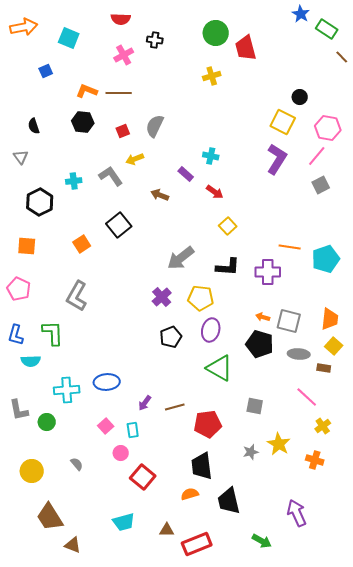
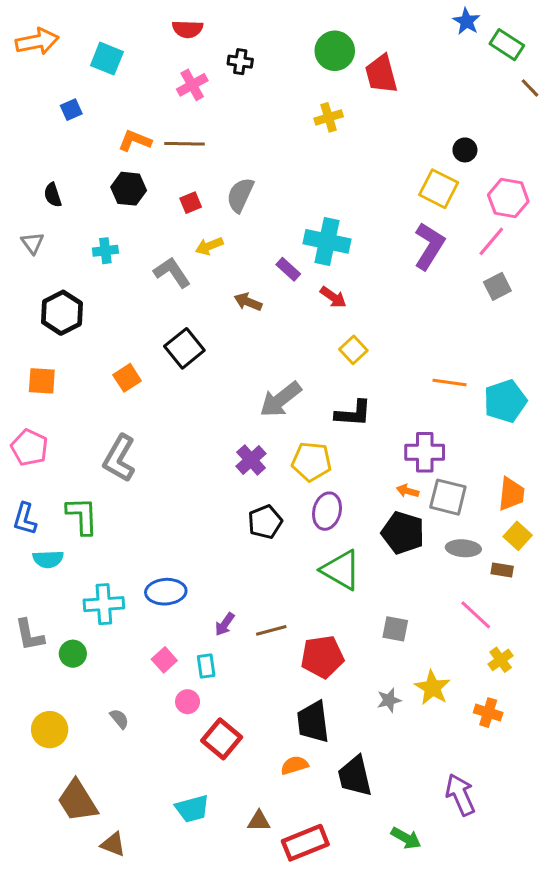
cyan cross: (211, 156) -> (327, 241), size x1.8
cyan cross: (74, 181) -> (105, 251), moved
purple cross: (268, 272) -> (425, 452), moved

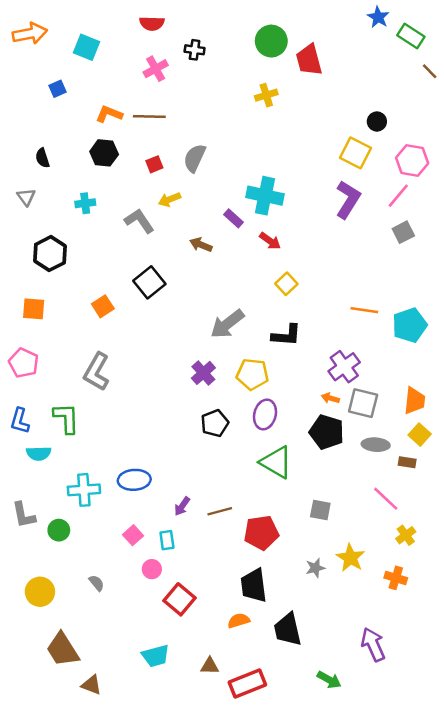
purple cross: (425, 452) -> (344, 367), turned -36

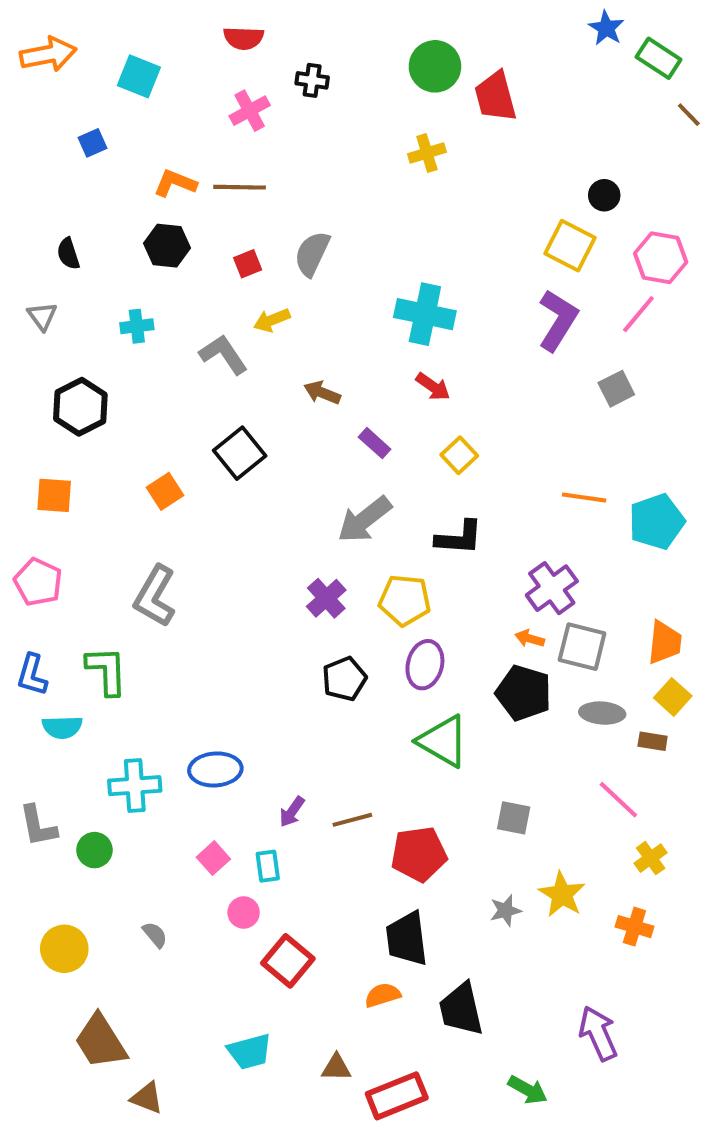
purple rectangle: (234, 218) -> (375, 443), moved
gray square: (403, 232) -> (616, 389), moved

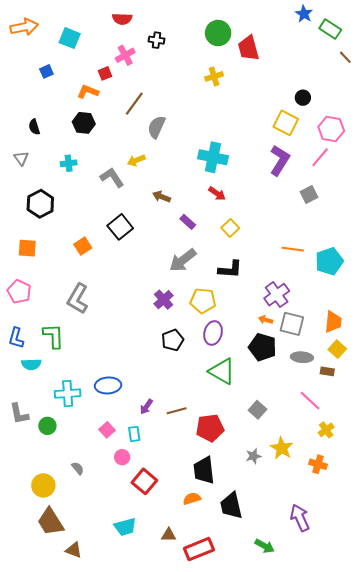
brown line: (240, 187) -> (134, 104), moved, turned -55
red square: (248, 264) -> (105, 73), moved
gray square: (514, 818) -> (257, 410), turned 30
yellow circle: (64, 949) -> (43, 485), moved

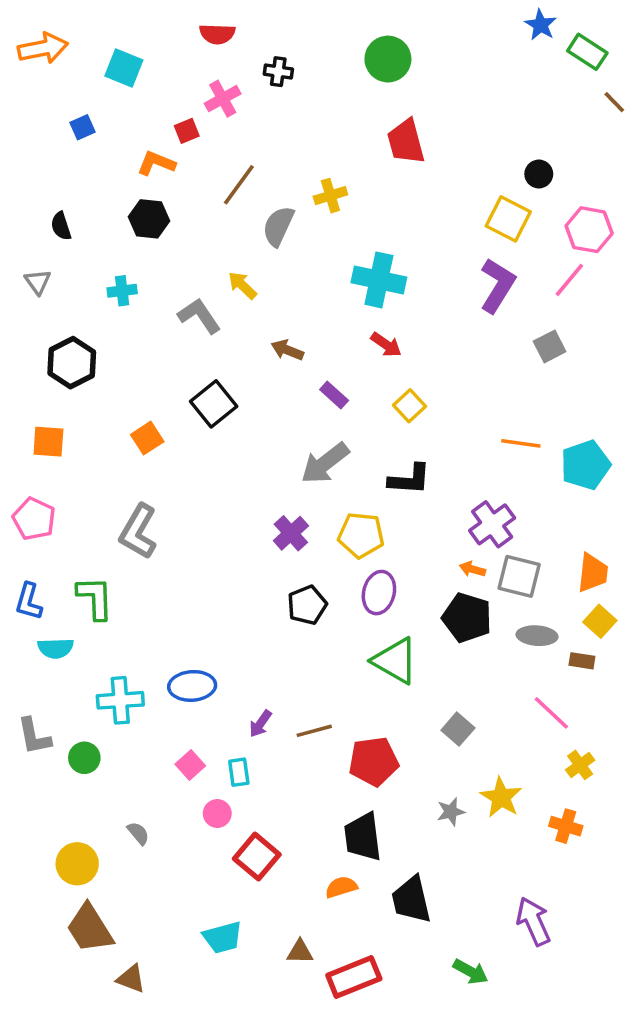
red trapezoid: (248, 48) -> (406, 142), moved
yellow cross: (214, 76) -> (330, 196), moved
yellow arrow: (136, 160) -> (242, 285), turned 66

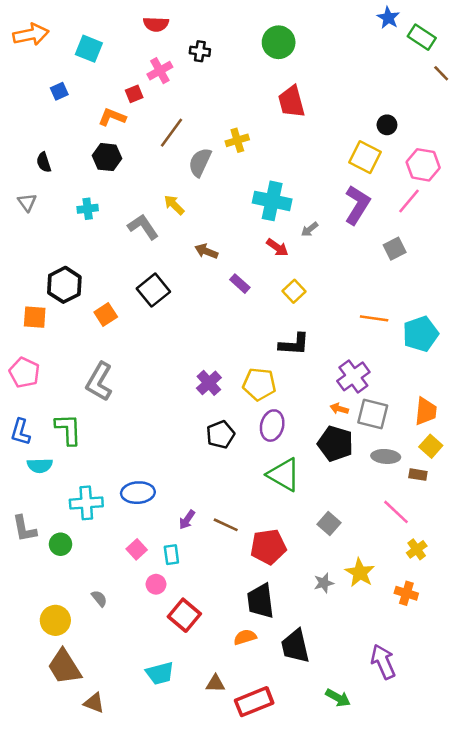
black hexagon: (72, 363) -> (64, 285), moved
gray arrow: (325, 463) -> (310, 229), moved, size x0.5
brown line: (314, 731) -> (226, 525), turned 40

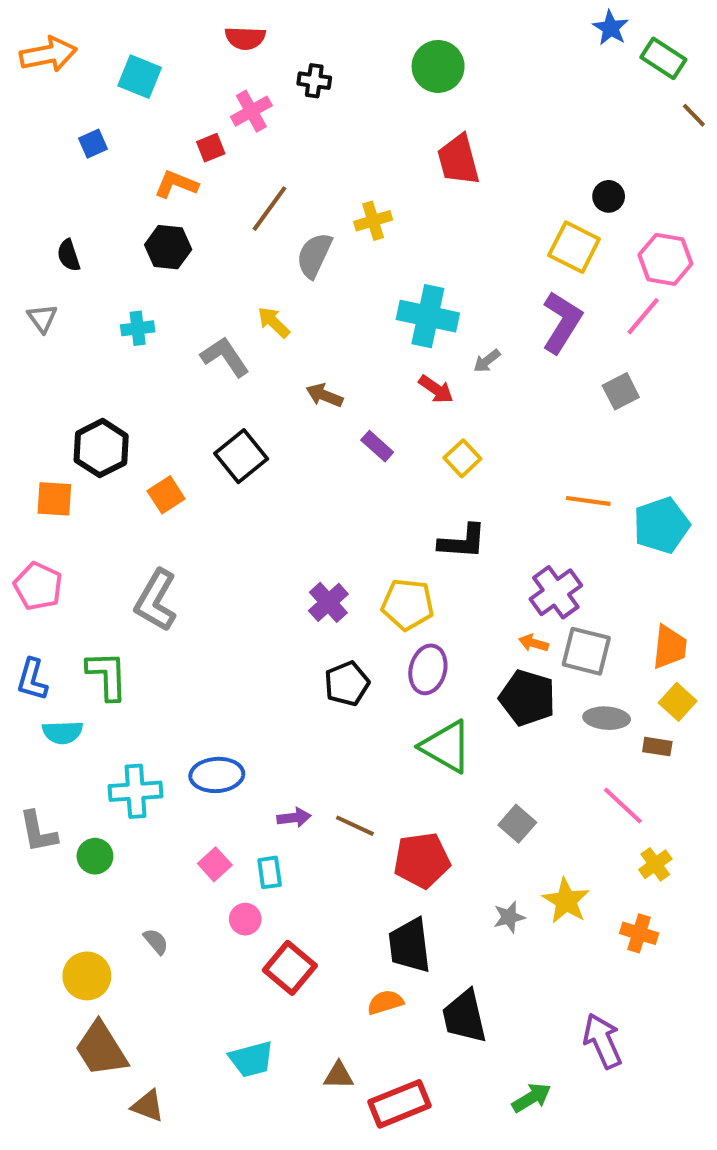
purple arrow: (187, 520) -> (294, 818), turned -132
green arrow: (338, 698) -> (531, 1098), turned -60

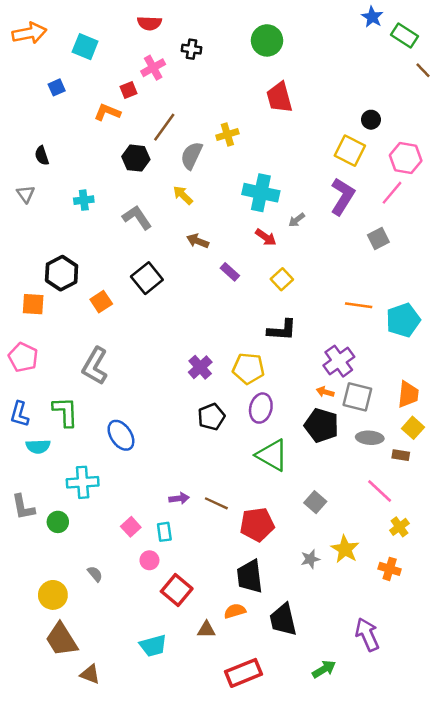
black hexagon: (168, 247) -> (136, 158), moved
yellow arrow: (274, 322) -> (183, 195), moved
blue ellipse: (217, 775) -> (121, 435), moved, turned 60
brown triangle: (339, 1075) -> (206, 630), moved

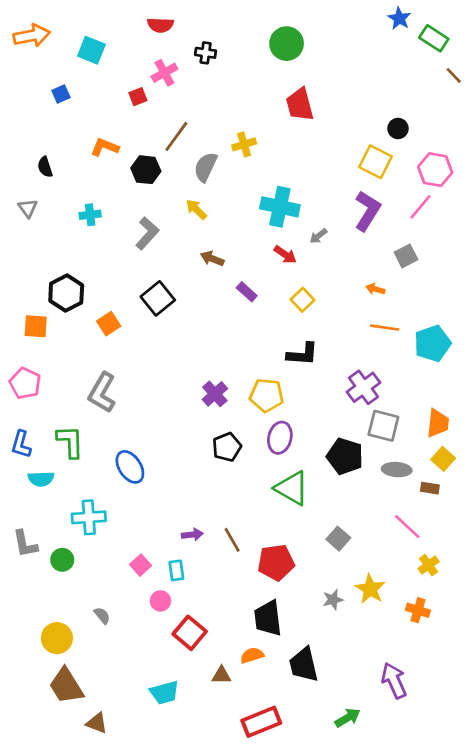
orange L-shape: (107, 112) -> (105, 147), moved
gray L-shape: (137, 217) -> (147, 233), turned 76
orange arrow: (325, 392) -> (375, 289), moved
brown line: (216, 503) -> (232, 540), turned 35

